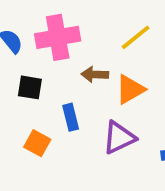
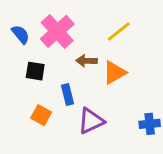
pink cross: (58, 37) -> (57, 31), turned -32
purple triangle: (119, 138) -> (91, 121), moved

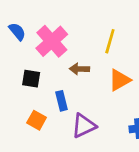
yellow line: (119, 31) -> (110, 41), turned -35
blue semicircle: (21, 34) -> (17, 32), moved
orange triangle: (114, 73) -> (120, 80), moved

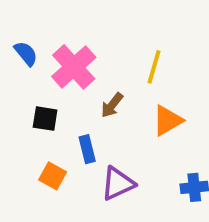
brown arrow: (80, 69) -> (112, 105), turned -54

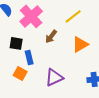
yellow line: (154, 67) -> (73, 16), turned 36
blue rectangle: (87, 149) -> (29, 57), moved

